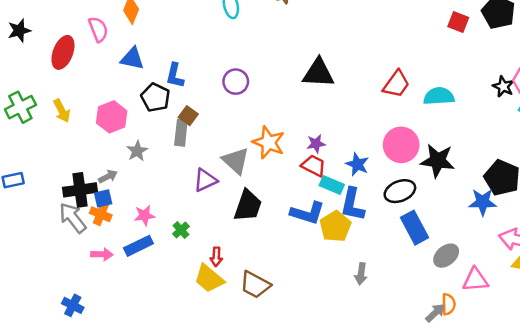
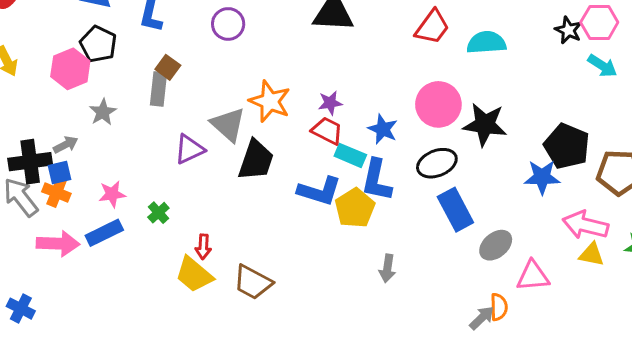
black pentagon: (155, 97) -> (98, 44), moved
black trapezoid: (248, 206) -> (256, 160), moved
pink arrow: (102, 254) -> (58, 244), size x1.5

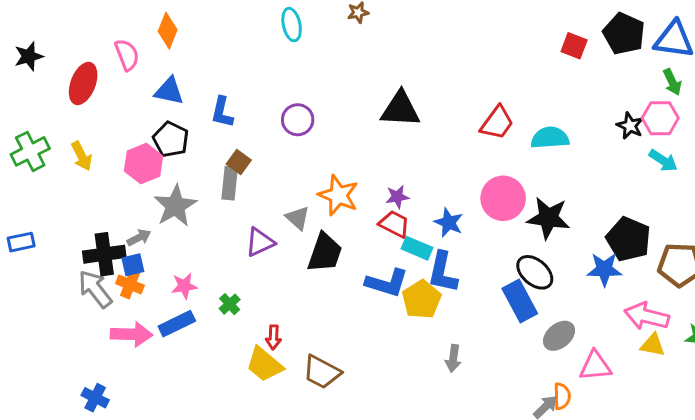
gray star: (103, 112) -> (175, 206), size x1.6
gray triangle: (228, 125) -> (298, 218), size x0.7
black ellipse: (437, 163) -> (535, 272), moved, turned 63

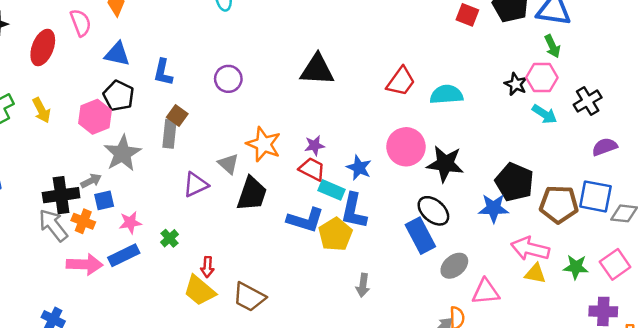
blue square: (133, 265) -> (104, 200), moved

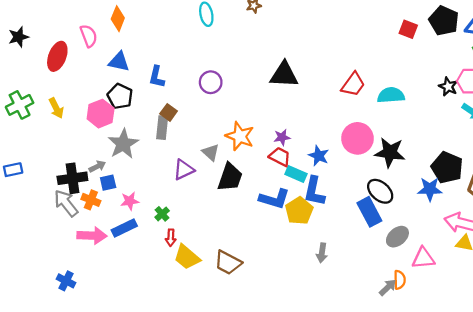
red arrow: (207, 267) -> (171, 238), moved

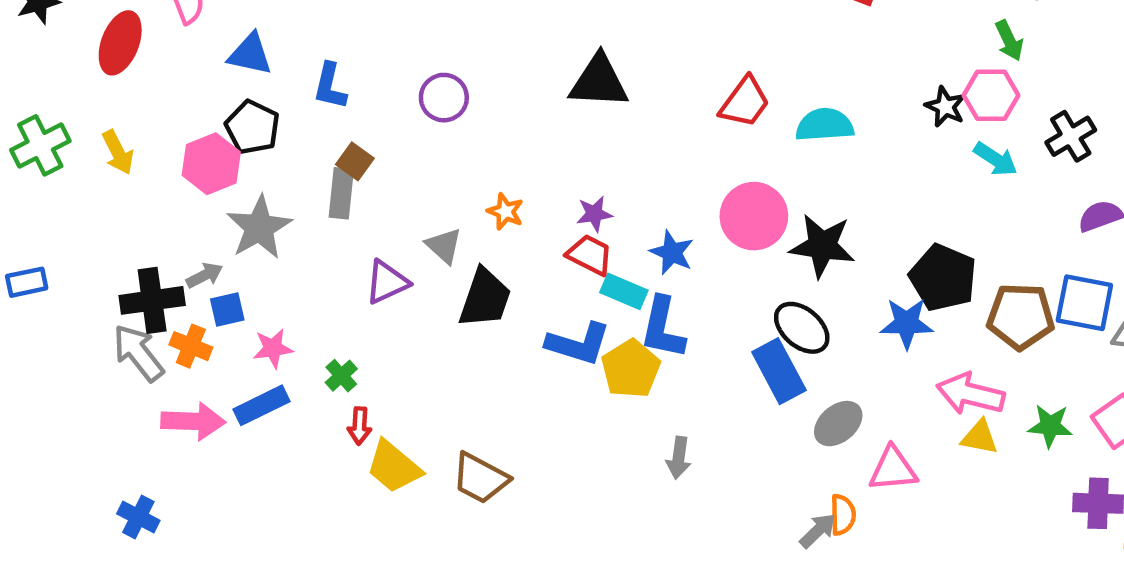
orange star: (240, 136) -> (505, 212), size x0.6

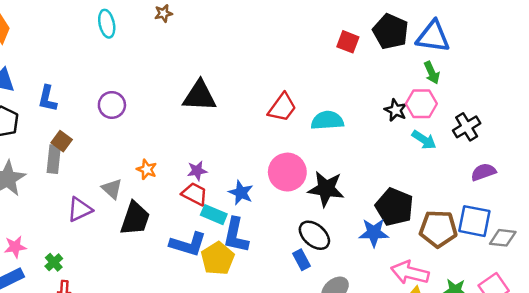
blue rectangle: (779, 371) -> (302, 260), size x0.6

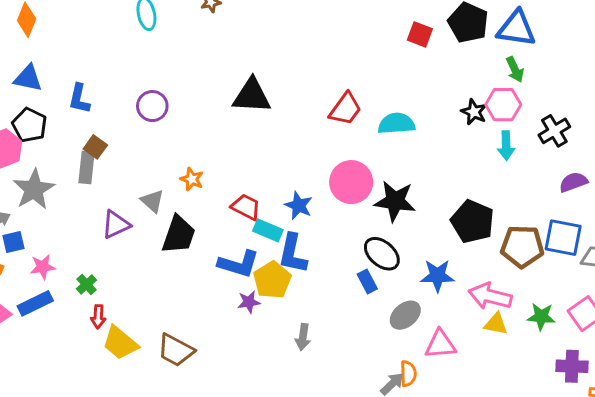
cyan arrow: (424, 140) -> (506, 146), turned 55
purple star: (197, 171) -> (249, 302), moved
blue star: (374, 233) -> (437, 276), moved

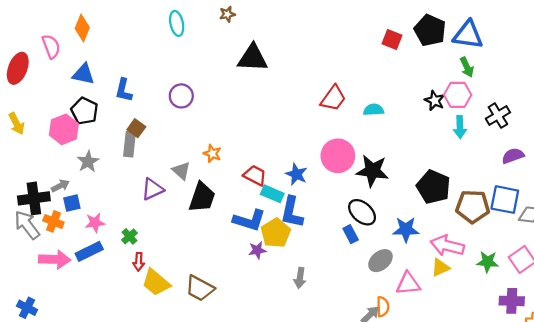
black triangle: (252, 96) -> (253, 58), moved
cyan semicircle: (396, 124) -> (374, 110), size x0.7
gray star: (34, 189) -> (88, 162), size x0.7
yellow triangle: (496, 324) -> (440, 268), moved, turned -36

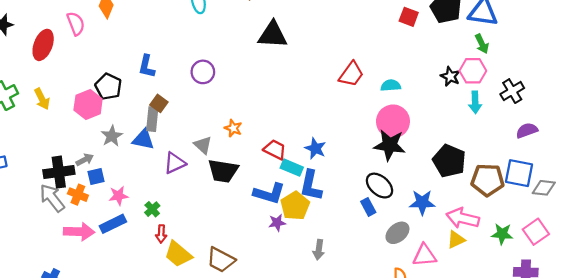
blue triangle: (83, 74) -> (143, 139), moved
pink circle: (338, 156) -> (393, 121), moved
black trapezoid: (202, 197) -> (223, 171), turned 80

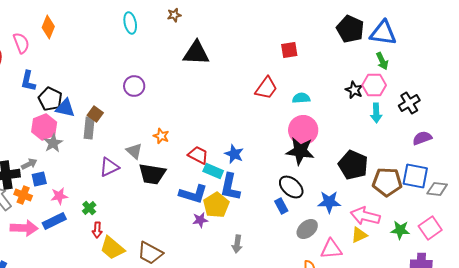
red square: (409, 17) -> (289, 50), moved, turned -30
blue L-shape: (147, 66) -> (28, 81), moved
pink hexagon: (88, 105) -> (44, 127), moved
blue triangle: (143, 139) -> (65, 108), moved

